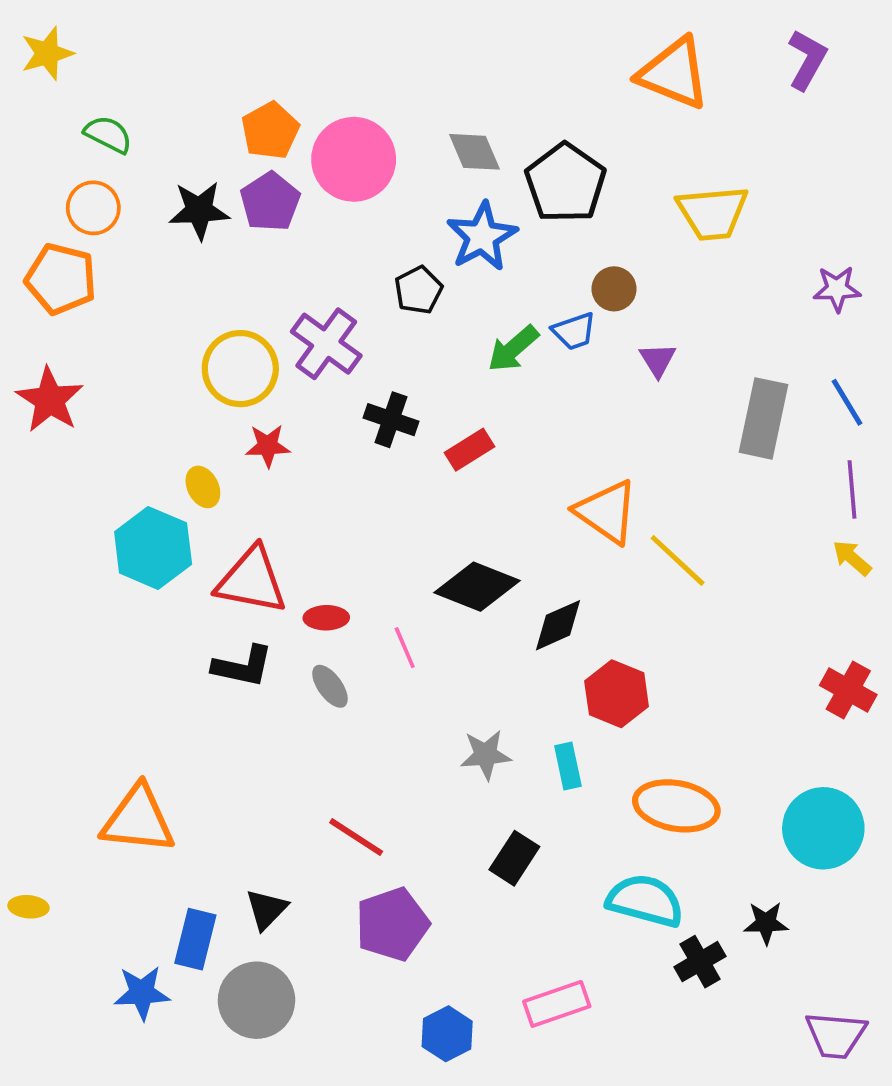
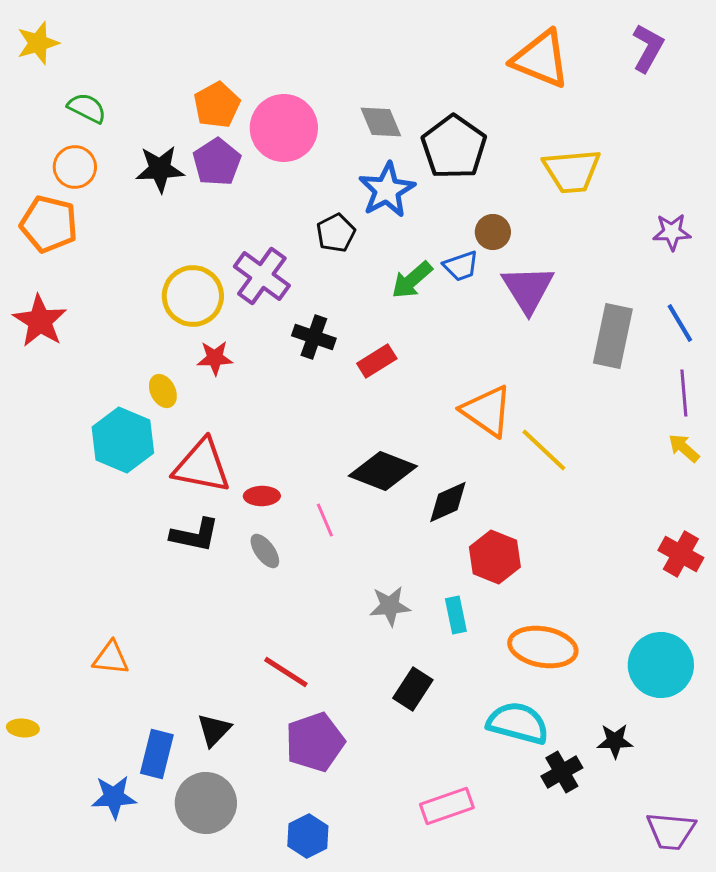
purple triangle: (658, 360) -> (528, 289), size x1.8
orange triangle: (138, 820) -> (111, 658), size x0.6
blue hexagon: (447, 1034) -> (308, 836), moved

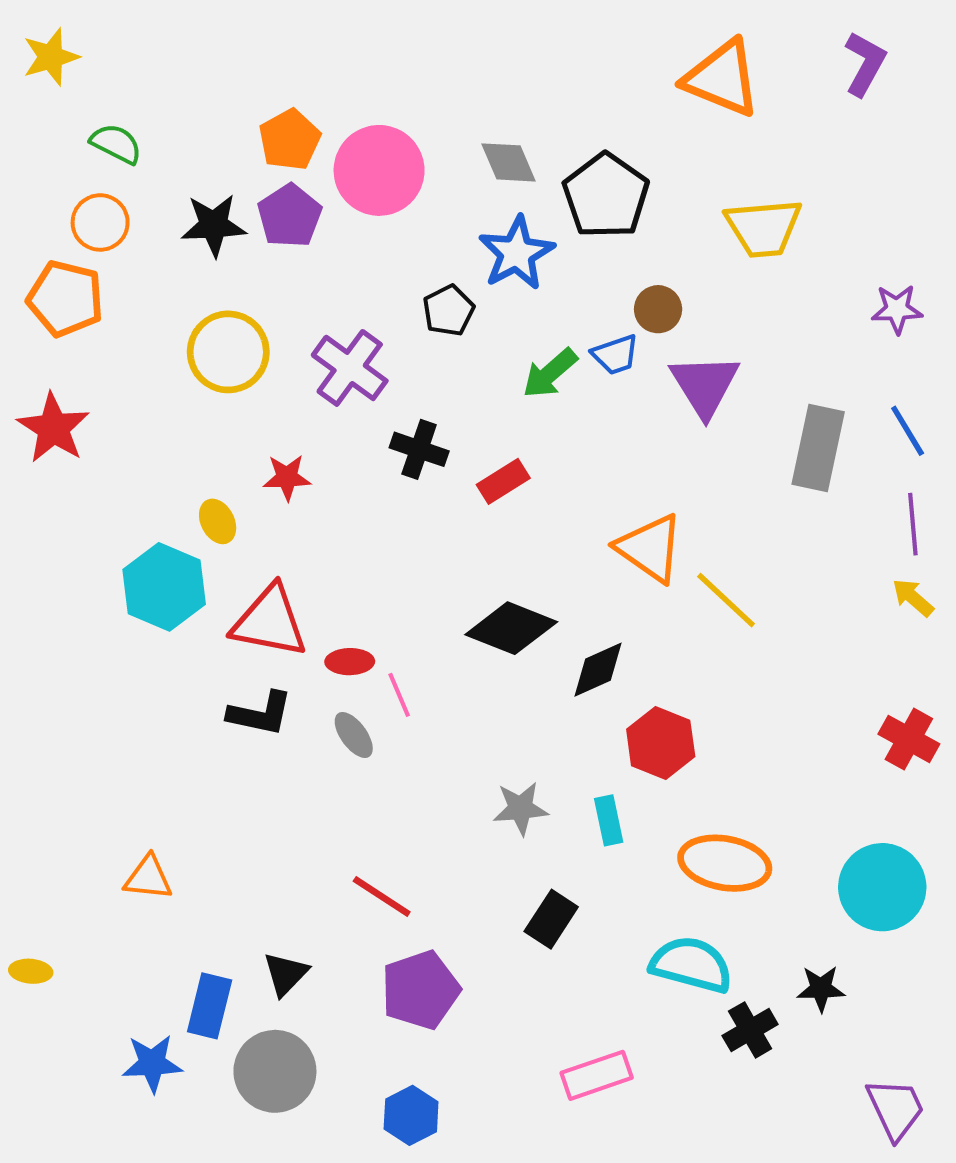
yellow circle: (193, 296) -> (228, 352), moved
pink line: (325, 520) -> (399, 695), moved
purple trapezoid: (671, 831) -> (896, 1109), turned -120

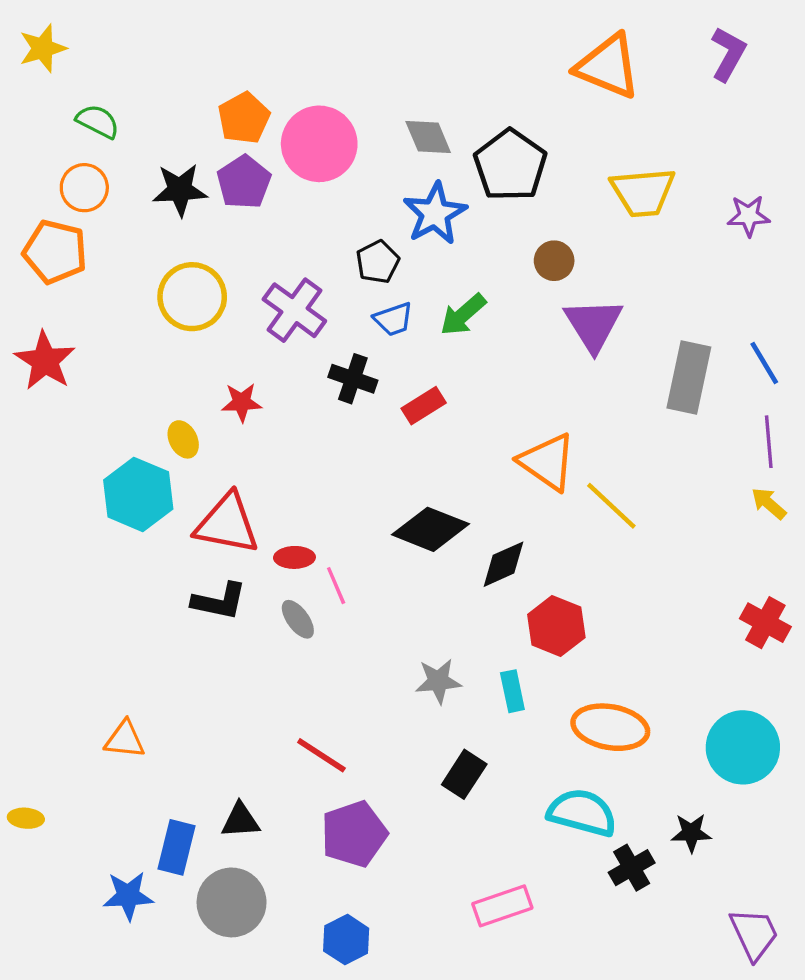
purple star: (897, 309) -> (749, 216), moved
blue trapezoid: (615, 355) -> (393, 319), moved
black triangle: (286, 974) -> (241, 820), turned 42

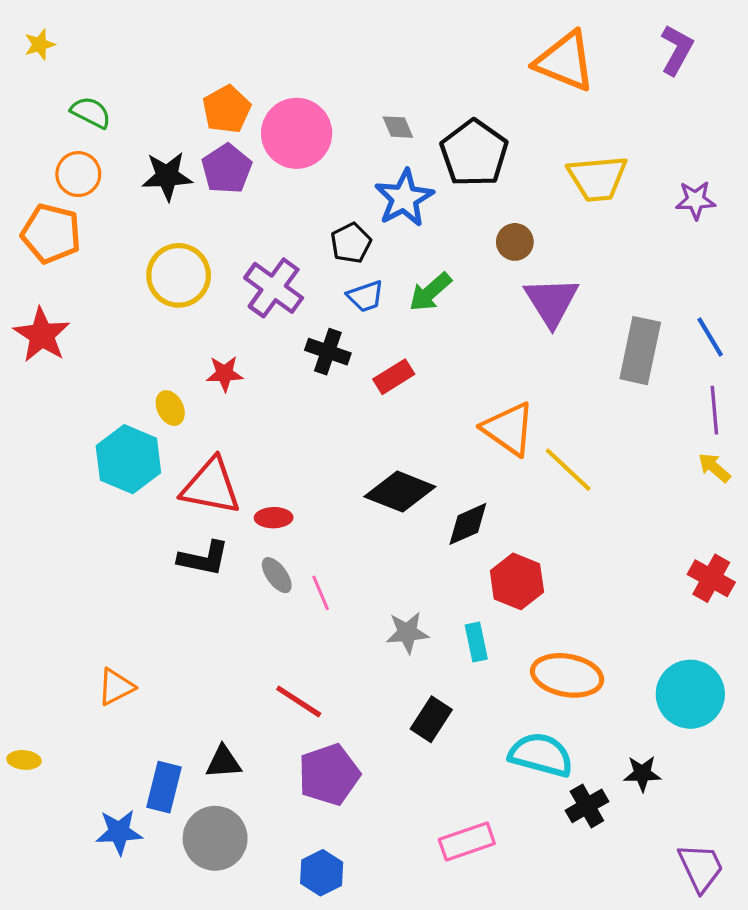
yellow star: (43, 48) -> (40, 45), size x0.7
gray diamond: (428, 137) -> (398, 127), size x0.7
pink line: (336, 586) -> (321, 593), moved
orange triangle: (125, 740) -> (116, 687), turned -33

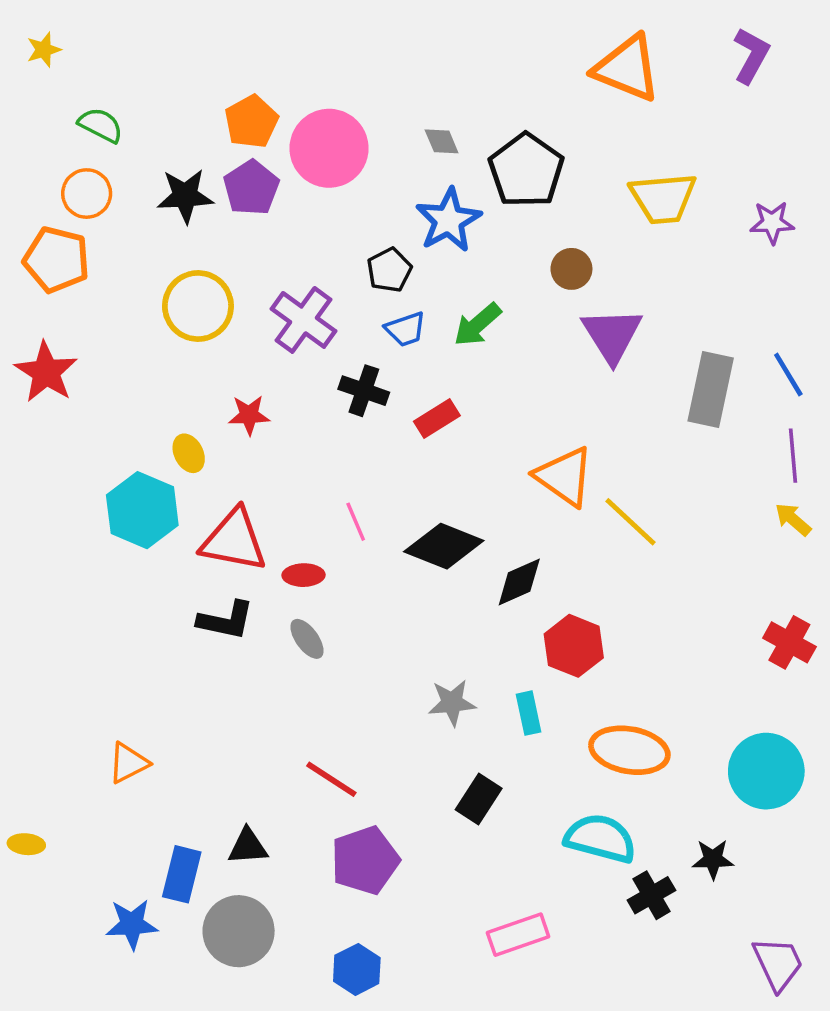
pink line: (321, 593) -> (356, 522), moved

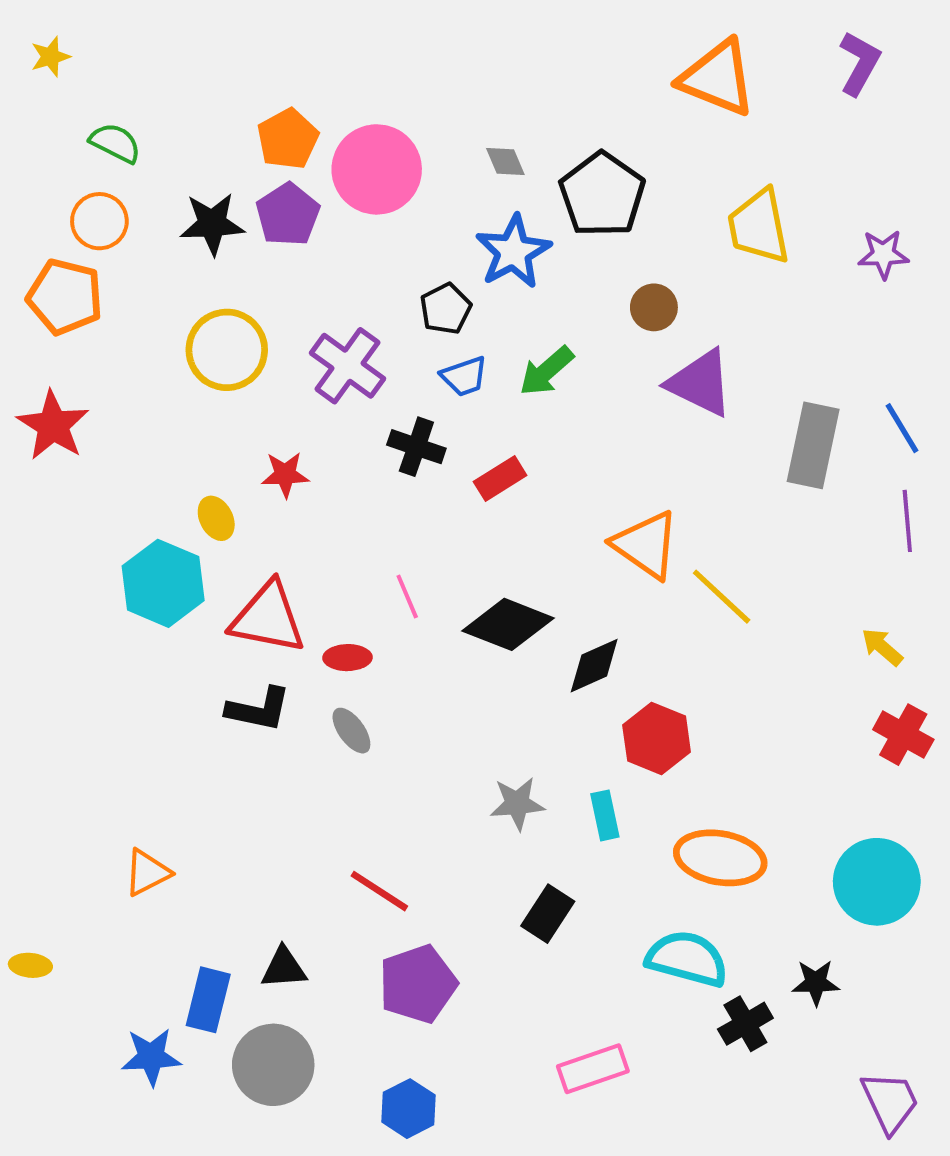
yellow trapezoid: (663, 198) -> (759, 226), turned 84
purple triangle: (612, 335) -> (700, 383), turned -32
yellow arrow: (793, 519) -> (882, 647), moved

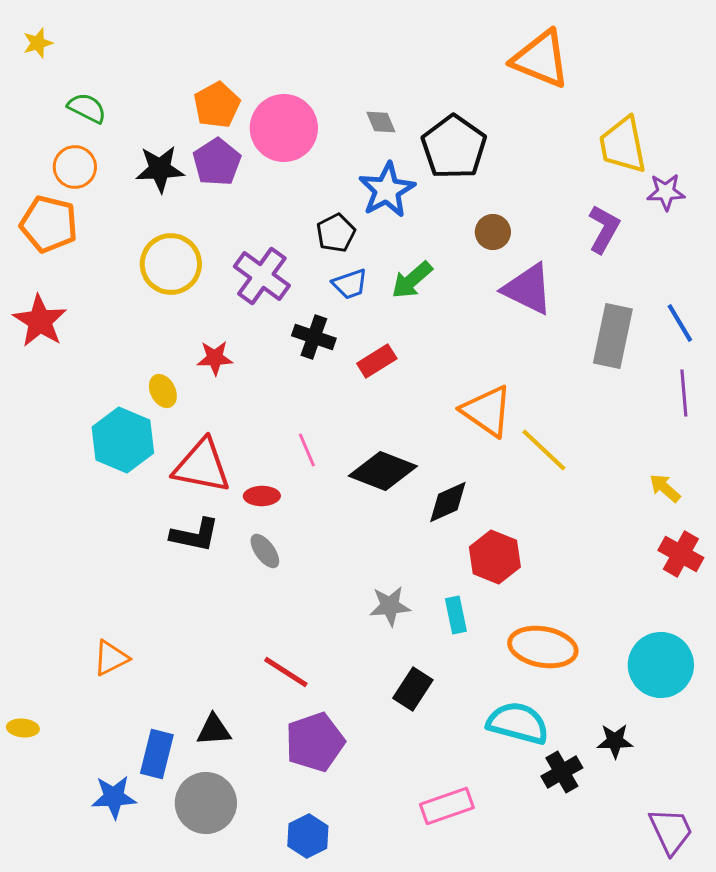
purple L-shape: (860, 63) -> (604, 229), moved
yellow trapezoid: (759, 226) -> (623, 145), moved

